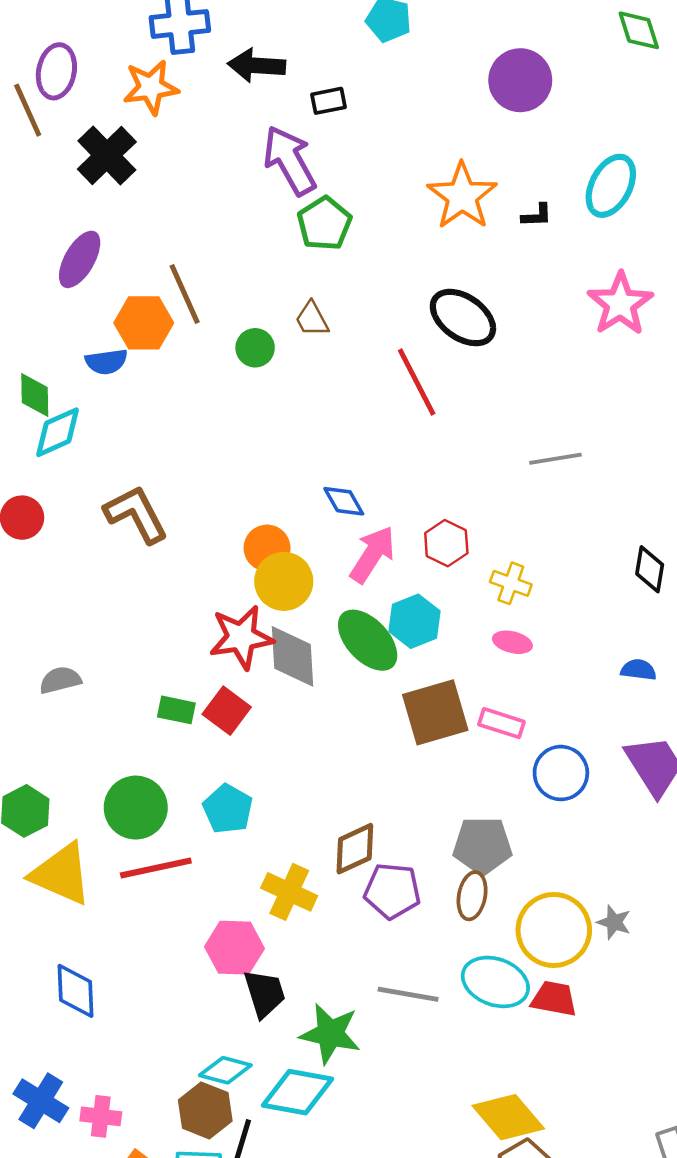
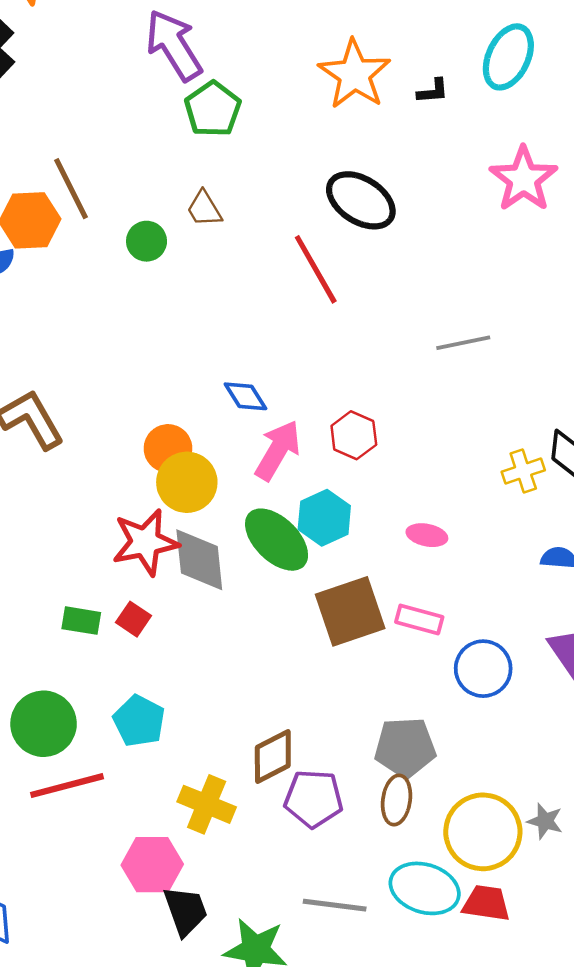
yellow cross: (511, 583) -> (523, 471), moved, turned -36
red square: (227, 711) -> (134, 619), size x0.7

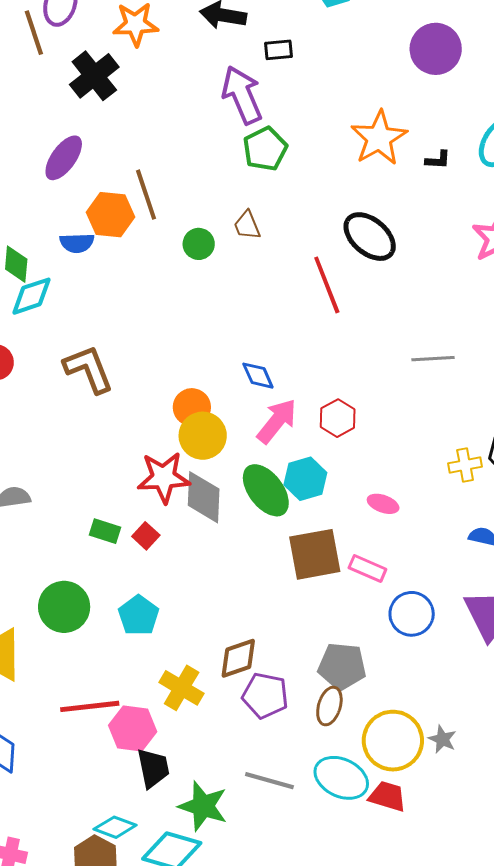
red line: (67, 786) -> (90, 706), moved

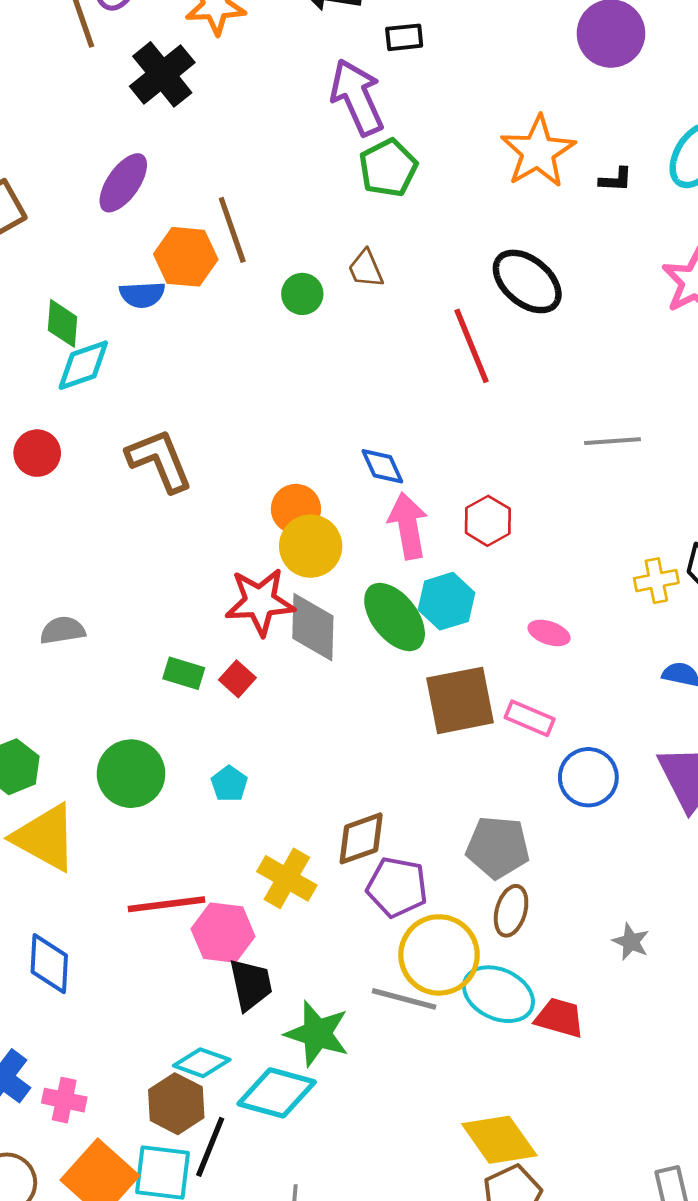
pink arrow: (277, 421) -> (408, 526), turned -48
cyan pentagon: (139, 615) -> (229, 784), size x0.7
brown ellipse: (329, 706) -> (511, 911), moved
yellow circle: (393, 741) -> (439, 955), moved

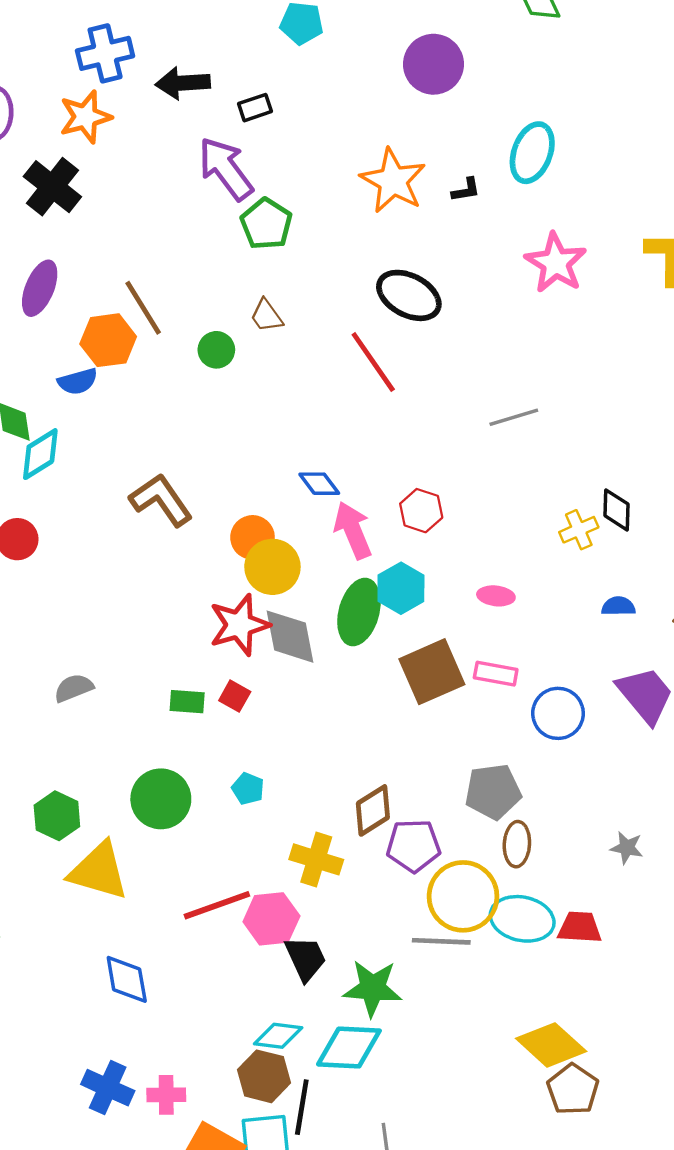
brown L-shape: (159, 460) -> (161, 500), moved
green ellipse: (395, 617) -> (359, 612), turned 66

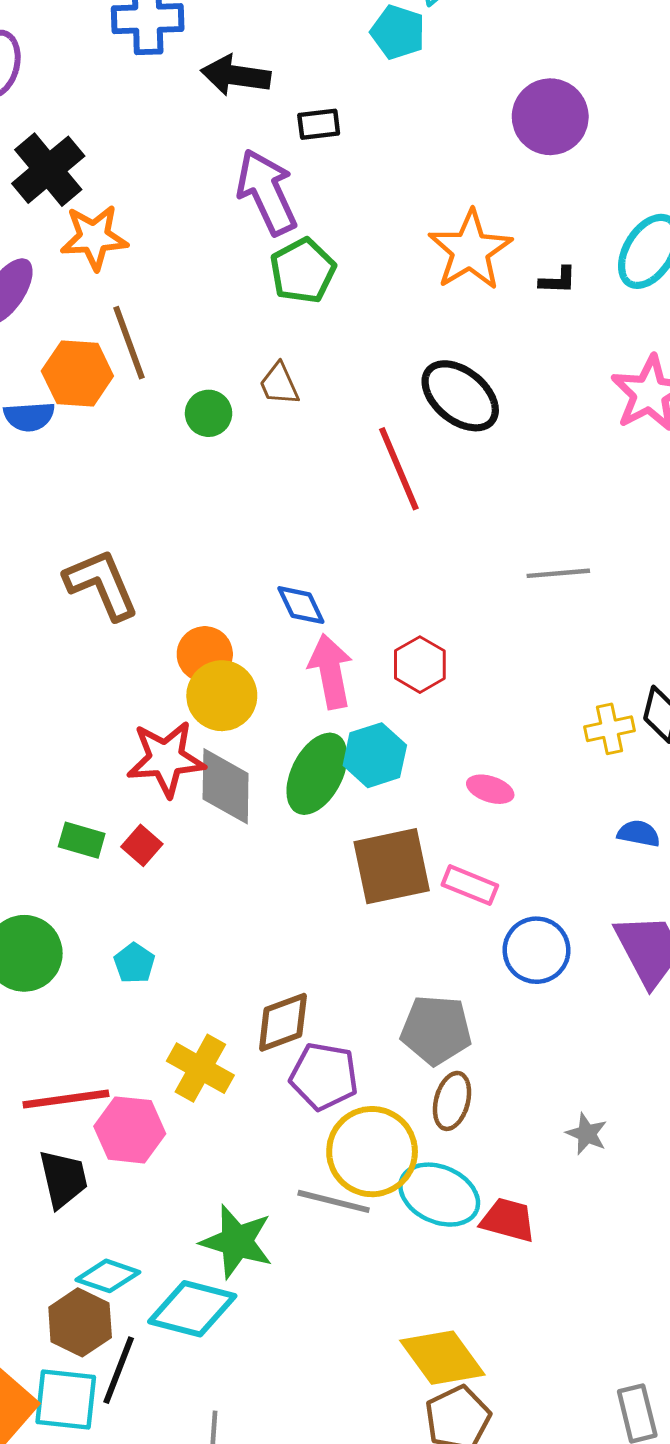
orange star: (85, 117) -> (94, 237), moved
black trapezoid: (306, 958) -> (63, 1179), moved

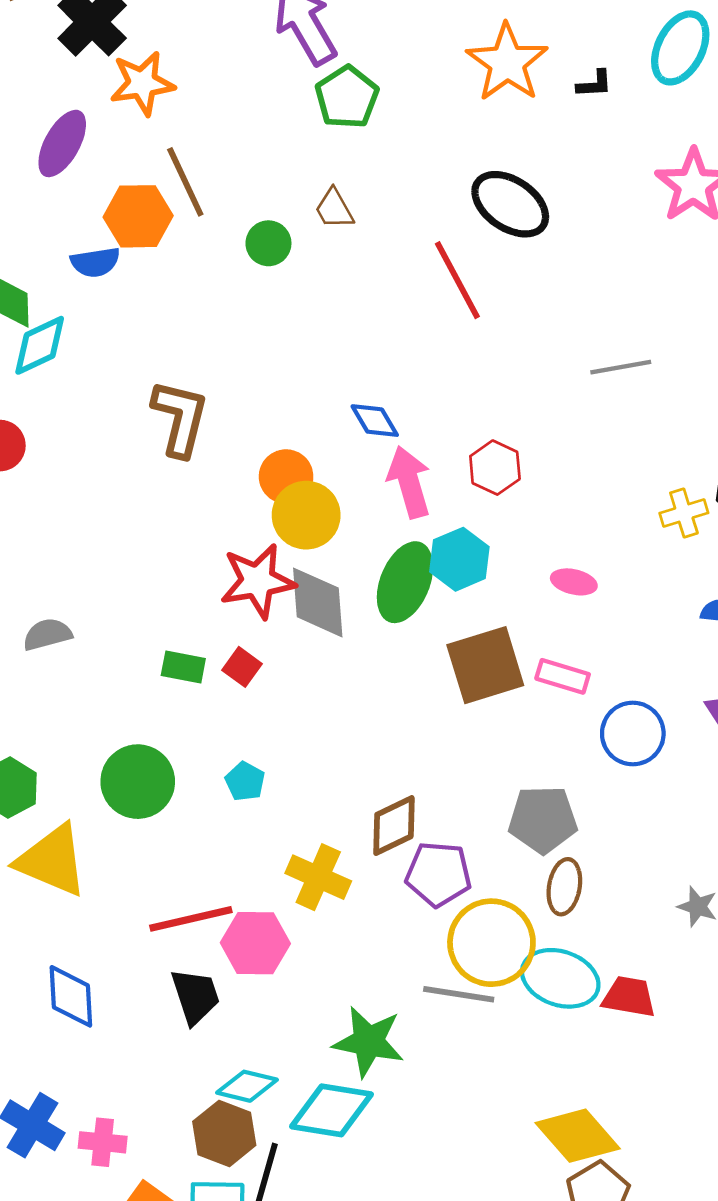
brown L-shape: (102, 584) -> (180, 418), turned 42

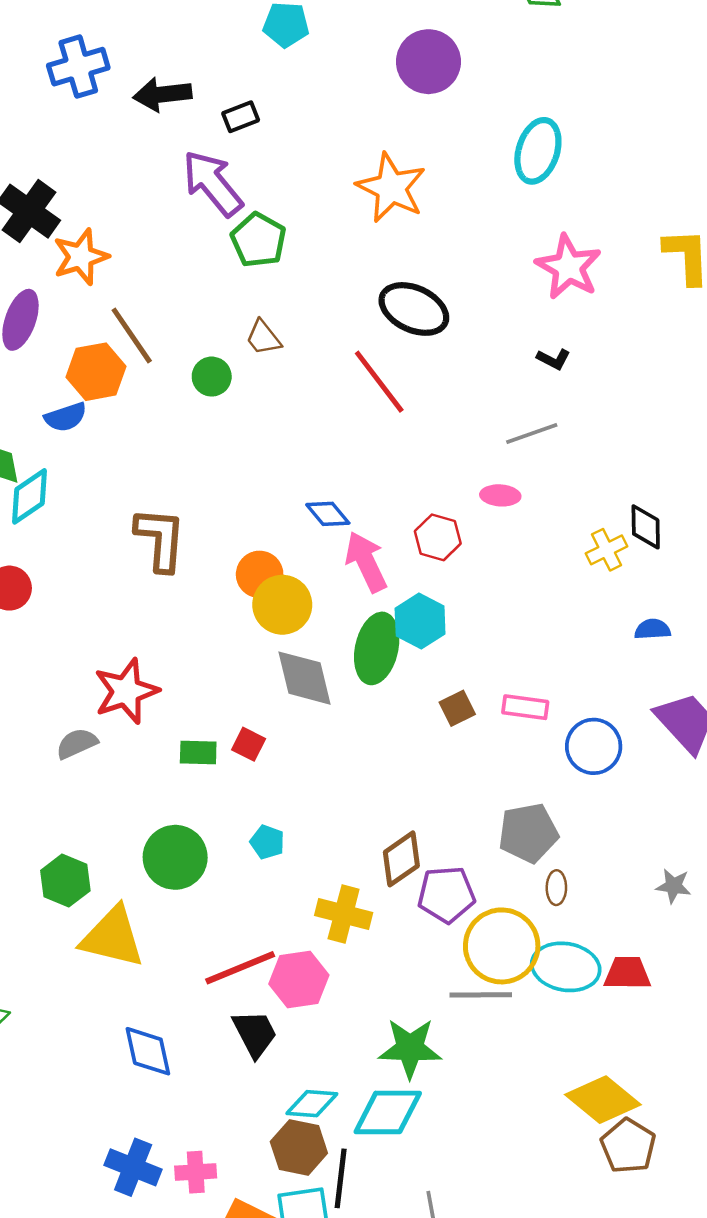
black L-shape: (594, 84) -> (553, 359), moved, turned 40
red star: (258, 581) -> (126, 691), moved
pink ellipse: (574, 582) -> (500, 495), moved
brown square: (485, 665) -> (457, 708), size x0.5
brown ellipse: (564, 887) -> (556, 888), size x0.7

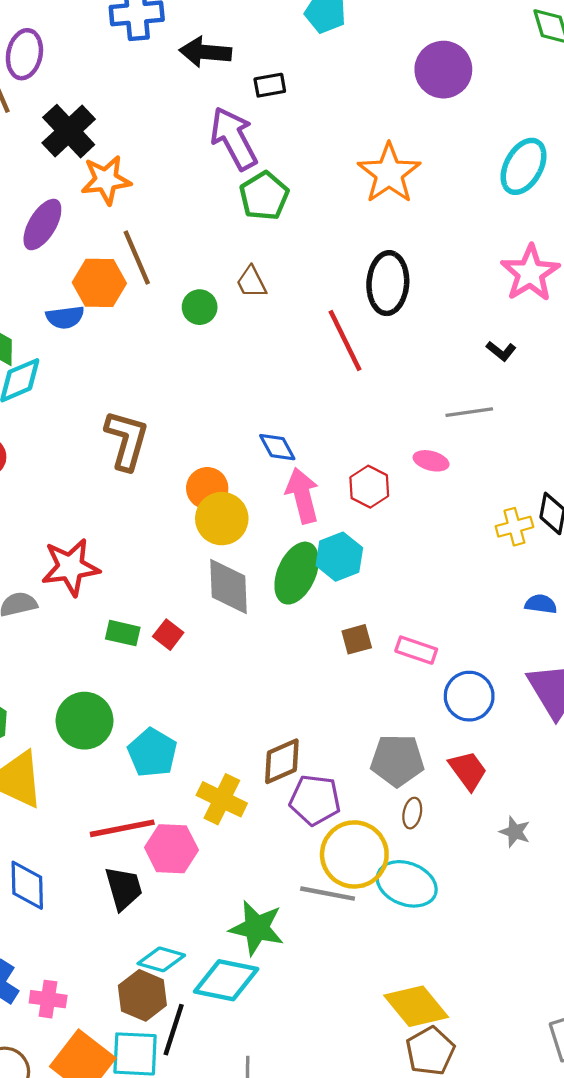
black ellipse: (414, 309) -> (388, 283), turned 58
cyan pentagon: (267, 842) -> (152, 753), moved, size x1.6
red trapezoid: (627, 973) -> (468, 770), moved, turned 42

